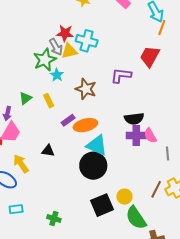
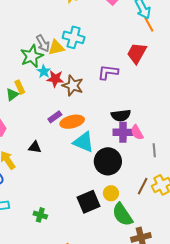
orange line: (162, 28) -> (149, 24), turned -49
red star: (65, 33) -> (55, 79), moved
yellow rectangle: (49, 101) -> (20, 87), moved
black circle: (93, 166) -> (108, 161), moved

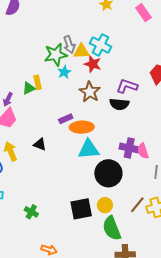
red star: (55, 79) -> (93, 64), moved
black semicircle: (121, 115) -> (119, 104), moved
cyan triangle: (84, 142) -> (89, 149), turned -40

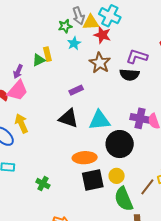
green star: (56, 55) -> (65, 26), size x0.6
orange ellipse: (82, 127) -> (85, 158), moved
black triangle: (40, 144) -> (68, 118), moved, size x1.5
brown line: (137, 205) -> (147, 187), moved

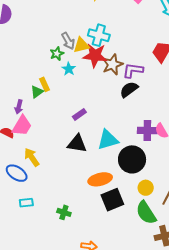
red star: (102, 35) -> (95, 55), size x1.4
brown star: (100, 63) -> (113, 64), moved, turned 30
black semicircle: (129, 75) -> (129, 90), turned 150
yellow circle: (117, 176) -> (146, 188), moved

